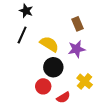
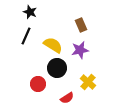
red circle: (43, 86) -> (38, 84), moved

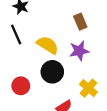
black line: (26, 36) -> (16, 34), turned -48
red circle: (38, 84) -> (21, 86), moved

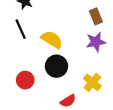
brown rectangle: (80, 22) -> (96, 16), moved
purple star: (79, 51) -> (96, 42), moved

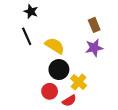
red circle: (25, 80) -> (50, 91), moved
yellow cross: (92, 82) -> (79, 82), moved

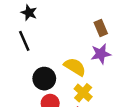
yellow semicircle: (55, 46) -> (75, 67), moved
black circle: (59, 70) -> (44, 79), moved

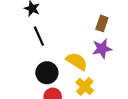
brown rectangle: (101, 28) -> (102, 23), turned 42
black line: (24, 41) -> (39, 36), moved

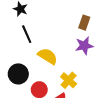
yellow semicircle: (77, 61) -> (48, 56), moved
black circle: (47, 73) -> (18, 74), moved

